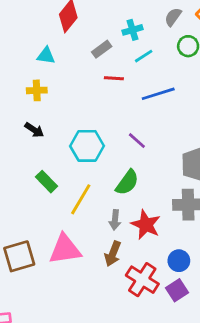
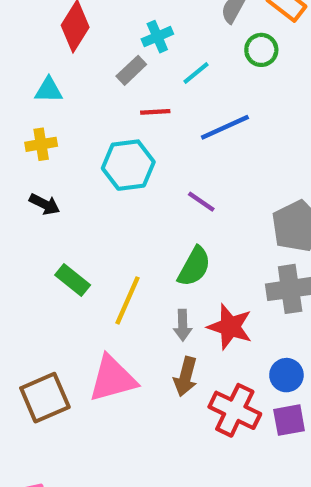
cyan cross: (133, 30) -> (157, 37), moved
cyan hexagon: (87, 146) -> (128, 165), moved
purple square: (177, 290) -> (289, 420), turned 30

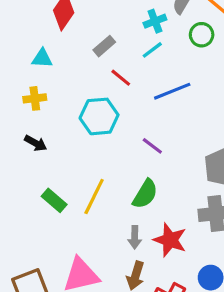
cyan cross: (157, 37) -> (155, 21), moved
red line: (155, 112) -> (121, 78), turned 40
yellow line: (127, 300) -> (94, 196), moved

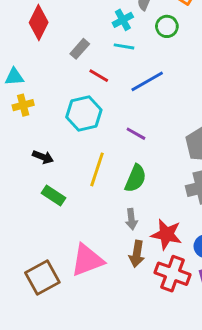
cyan line: (152, 50) -> (124, 46), turned 54
cyan triangle: (42, 58) -> (14, 77), moved
black arrow: (36, 143) -> (43, 157), moved
yellow line: (94, 196) -> (97, 169), moved
red star: (170, 240) -> (166, 234), moved

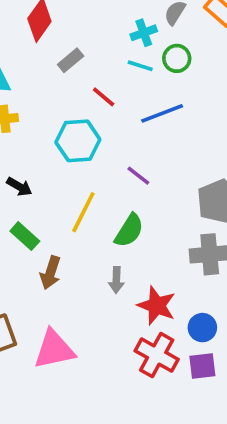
green circle: (167, 26) -> (177, 58), moved
gray rectangle: (80, 49) -> (71, 60), moved
brown arrow: (137, 254) -> (50, 273), moved
pink triangle: (87, 260) -> (54, 350), moved

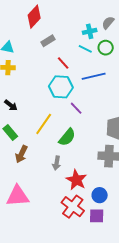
cyan hexagon: (78, 141) -> (61, 87), moved

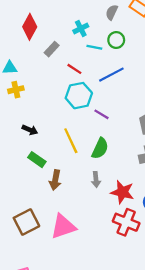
cyan cross: (90, 31) -> (81, 29), moved
yellow line: (44, 124) -> (71, 141), turned -45

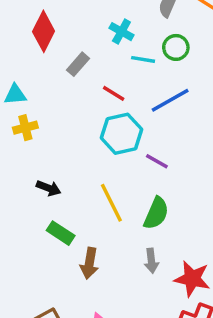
cyan cross: (81, 29) -> (121, 32), turned -32

